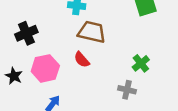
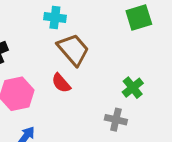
brown trapezoid: (92, 32) -> (73, 50), turned 36

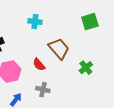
brown trapezoid: (73, 50) -> (59, 49), moved
gray cross: (116, 120) -> (43, 90), moved

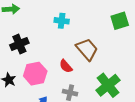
green cross: (86, 68) -> (108, 85), moved, size x1.6

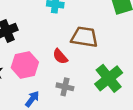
brown trapezoid: (87, 49) -> (84, 37), turned -40

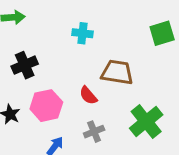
gray cross: (65, 87) -> (94, 132), turned -35

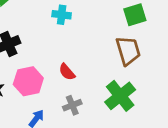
brown trapezoid: (117, 72) -> (128, 51), moved, turned 64

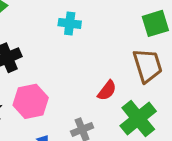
red semicircle: (67, 72) -> (107, 90), moved, turned -102

